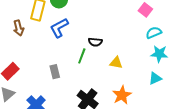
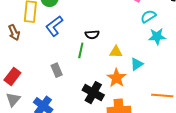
cyan triangle: (155, 78) -> (137, 64), moved
orange star: (122, 95) -> (116, 78), moved

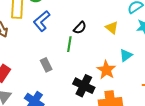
black semicircle: (92, 35) -> (80, 28), turned -40
yellow triangle: (116, 52) -> (112, 28), moved, turned 40

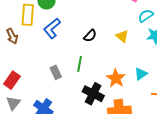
green line: (69, 44) -> (80, 64), moved
cyan triangle: (126, 55) -> (141, 74), moved

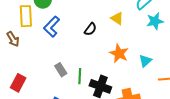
yellow triangle: (122, 36) -> (117, 18), moved
green line: (80, 64) -> (80, 76), moved
orange star: (116, 78) -> (119, 53), moved

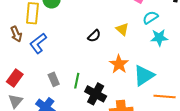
blue L-shape: (52, 27) -> (38, 43), moved
cyan triangle: (145, 61) -> (144, 75), size x1.6
gray rectangle: (61, 70) -> (54, 79), moved

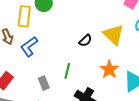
yellow triangle: (122, 29) -> (114, 35), size x1.6
green line: (77, 81) -> (67, 71), moved

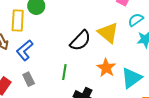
black semicircle: (85, 41) -> (80, 41), size x1.6
gray rectangle: (44, 83) -> (29, 79), moved

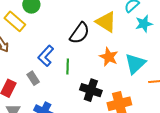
yellow rectangle: (18, 20) -> (15, 21), turned -45
blue L-shape: (25, 50) -> (46, 56), moved

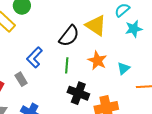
cyan triangle: (135, 64) -> (124, 68), size x0.6
green line: (68, 67) -> (67, 65), moved

